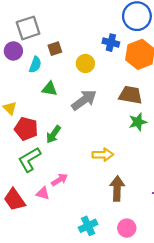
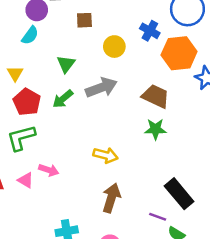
cyan semicircle: (35, 65) -> (30, 35), moved
green triangle: (50, 89) -> (66, 64), turned 42
green arrow: (53, 134) -> (63, 99), moved
pink arrow: (59, 180) -> (49, 170), turned 35

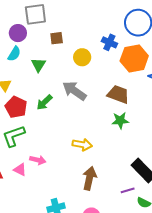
green triangle: (66, 64) -> (38, 65), moved
gray arrow: (101, 87) -> (74, 91), turned -120
purple line: (158, 217) -> (128, 190), turned -32

